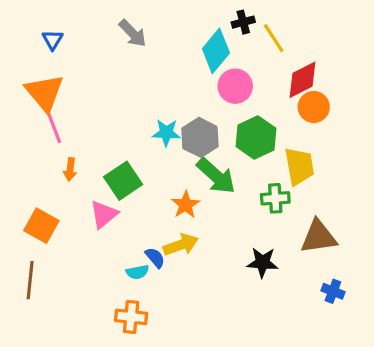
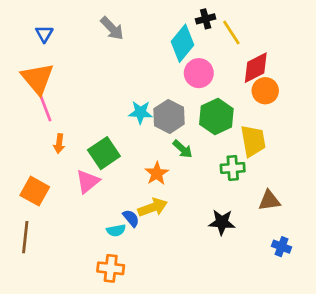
green arrow: (216, 176) -> (183, 149), size x0.6
brown triangle: (319, 237) -> (269, 201), size x0.7

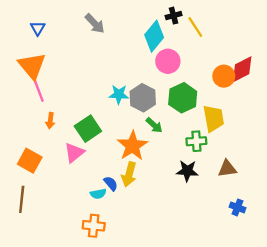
red diamond: (256, 68) -> (242, 69), moved
orange star: (157, 173) -> (132, 146), size x1.5
yellow arrow: (153, 207) -> (129, 174), turned 125
black star: (222, 222) -> (187, 171), moved

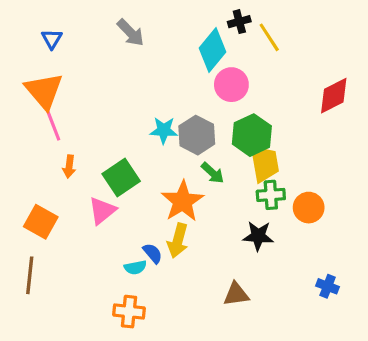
orange circle: (224, 76) -> (309, 208), moved
yellow trapezoid: (214, 118) -> (265, 163), moved
brown triangle: (227, 169) -> (236, 294), moved

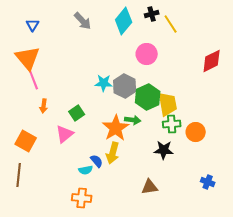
cyan diamond: (213, 50) -> (124, 21), moved
green hexagon: (252, 135) -> (148, 97), moved
green arrow: (213, 173) -> (133, 120), moved, turned -35
green square: (121, 178) -> (77, 113), size x0.7

